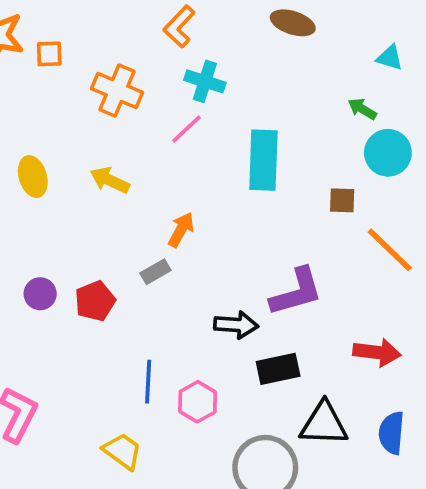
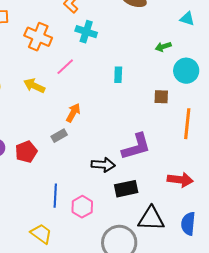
green arrow: (362, 109) -> (163, 47), moved, turned -49
pink line: (187, 129) -> (65, 67), moved
cyan rectangle: (263, 160) -> (118, 75), size x0.5
orange line: (390, 250) -> (187, 124), turned 52

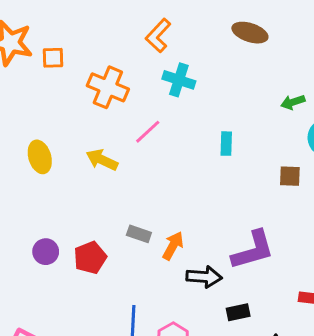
orange arrow: (73, 113) -> (173, 246), moved
gray rectangle: (59, 136) -> (139, 234), turned 49
black rectangle: (126, 189) -> (238, 312), size x0.7

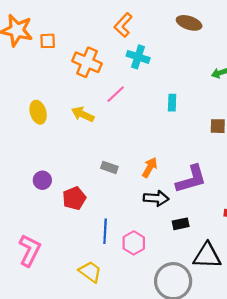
orange arrow: (173, 246) -> (150, 167), moved
red pentagon: (90, 258) -> (74, 198), moved

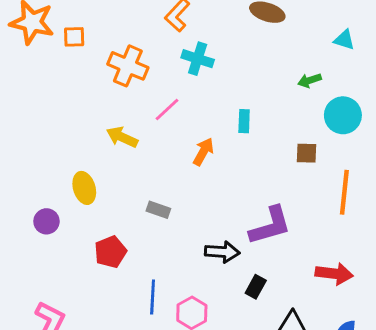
yellow ellipse: (38, 112) -> (84, 188), moved
orange arrow: (150, 167) -> (203, 152), moved
purple circle: (42, 180) -> (46, 221), moved
black rectangle: (181, 224) -> (256, 287), turned -49

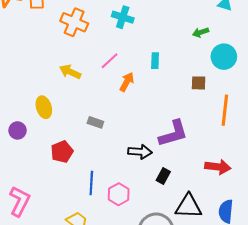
pink line: (167, 109) -> (110, 61), moved

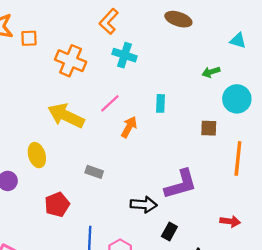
yellow arrow: (70, 72) -> (66, 116), size x1.5
red arrow: (218, 167) -> (230, 221), size x0.7

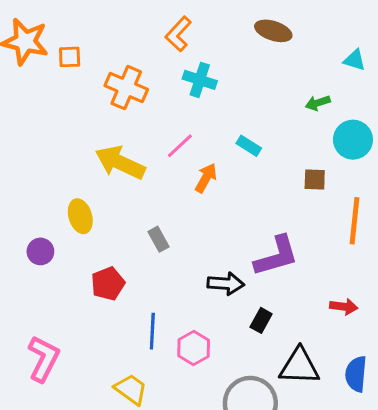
cyan rectangle: (160, 103) -> (249, 146), turned -60
gray rectangle: (94, 172) -> (158, 239), turned 42

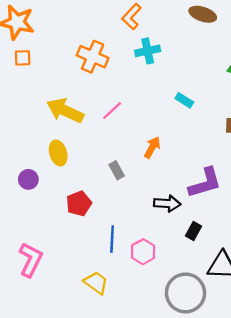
orange square: (70, 57) -> (23, 58), moved
cyan cross: (200, 80) -> (148, 51), turned -30
pink line: (180, 146) -> (112, 111), moved
yellow arrow: (120, 163) -> (65, 111), moved
orange arrow: (206, 178) -> (152, 147), moved

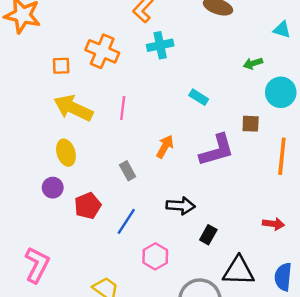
orange square: (23, 58) -> (61, 66), moved
pink line: (112, 111) -> (123, 108), turned -40
purple circle: (28, 179) -> (53, 188), moved
purple L-shape: (205, 183) -> (217, 150), moved
blue line: (112, 239) -> (126, 221), moved, turned 30

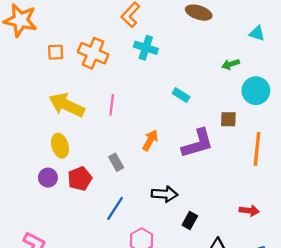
cyan cross: (160, 45) -> (146, 48), turned 30
orange square: (61, 66) -> (56, 52), moved
red pentagon: (88, 206) -> (80, 179), moved

